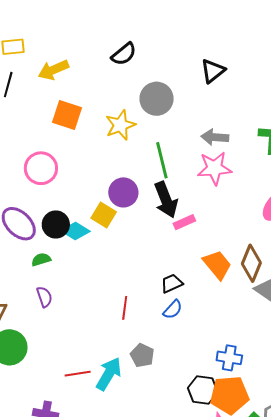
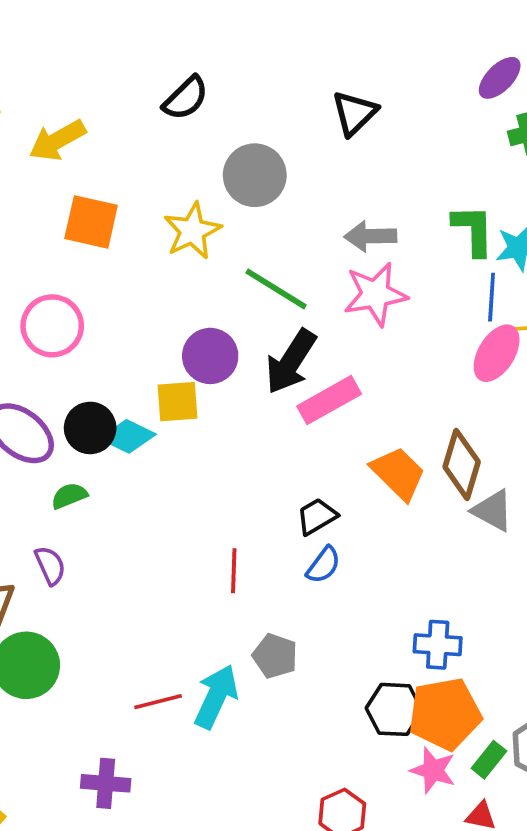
green line: (162, 160) -> (276, 289), turned -39
black arrow: (166, 200) -> (291, 362), turned 60
yellow square: (104, 215) -> (178, 402), turned -30
pink rectangle: (184, 222) -> (329, 400), size x1.5
purple semicircle: (44, 297) -> (50, 566), moved

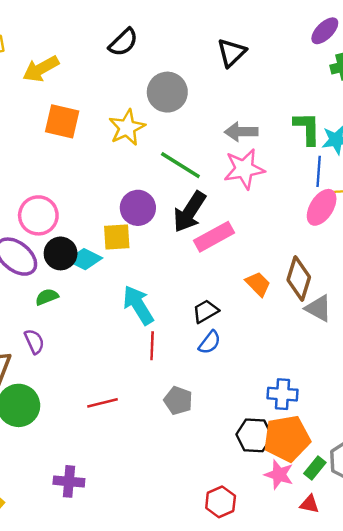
pink circle: (52, 326) -> (38, 215), moved
orange trapezoid: (398, 473) -> (258, 284), size x0.7
cyan arrow: (216, 697) -> (138, 305), moved, turned -57
red line: (158, 702) -> (103, 403), moved

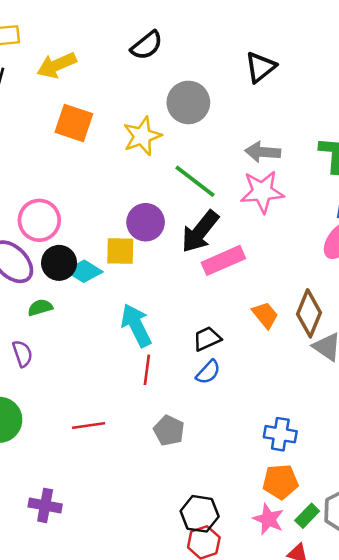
black hexagon: (254, 435) -> (200, 514), moved
orange pentagon: (287, 438) -> (280, 482), size x0.7

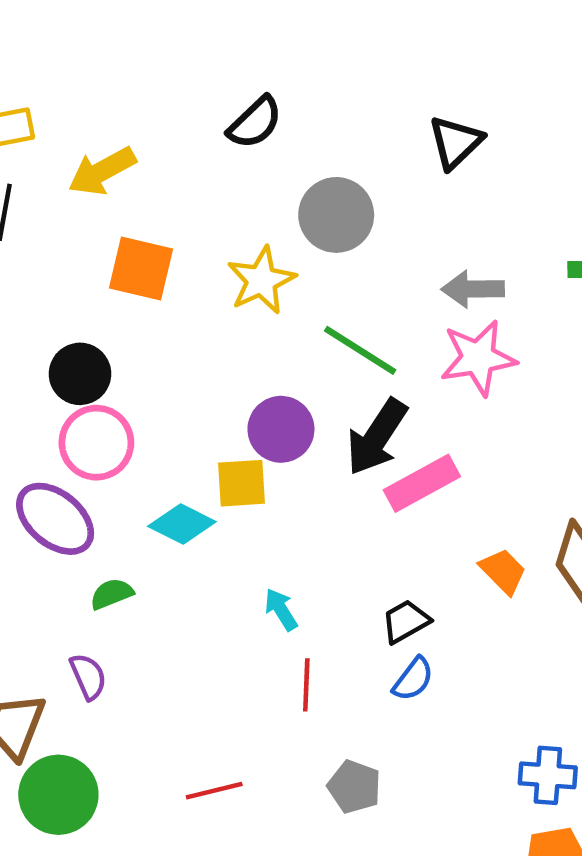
black circle: (59, 263) -> (80, 374), moved
cyan arrow: (136, 325) -> (281, 610), size x0.6

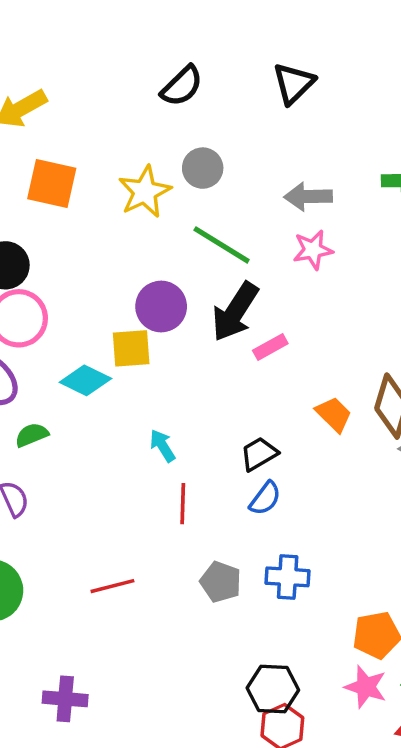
black semicircle: (255, 122) -> (182, 86), moved
gray circle: (336, 215) -> (203, 168), moved, size x0.7
pink star: (478, 358) -> (313, 250), size x0.7
pink rectangle: (422, 483) -> (270, 347), size x0.6
blue cross: (548, 775) -> (288, 577), moved

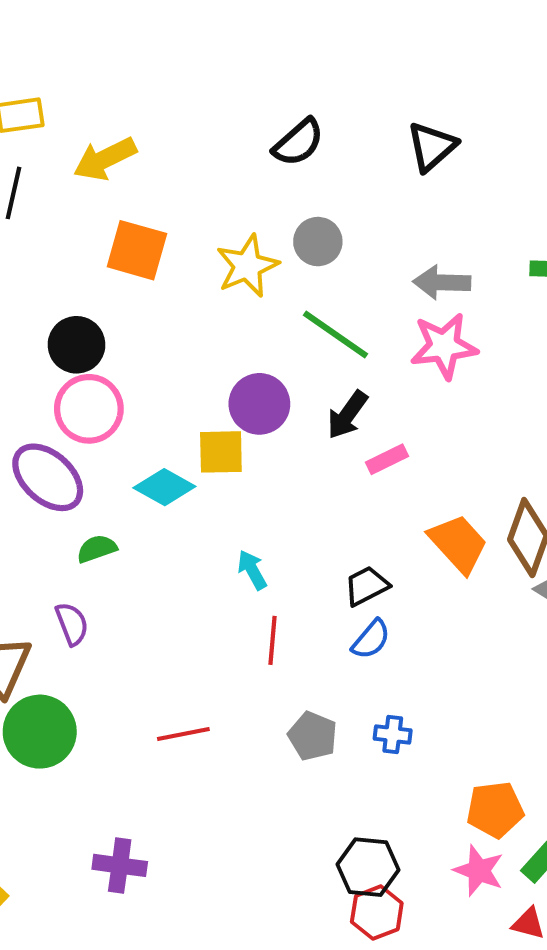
pink star: (313, 250) -> (444, 346), size x1.4
black arrow: (235, 312) -> (347, 415), size x0.7
orange trapezoid: (334, 414) -> (458, 544), size x1.4
blue cross: (288, 577) -> (393, 734), size x0.7

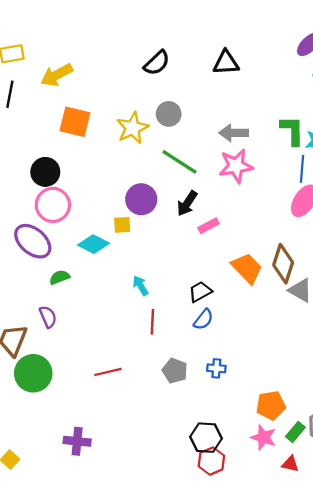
black triangle: (432, 147) -> (226, 63), turned 40
yellow square: (221, 452) -> (122, 225), size x0.7

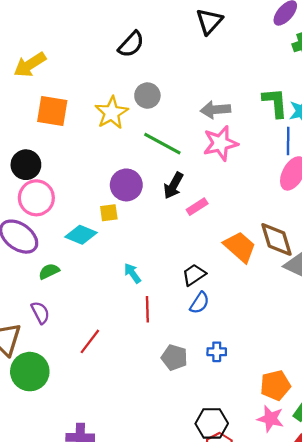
black triangle: (226, 63) -> (209, 21), moved, turned -40
brown diamond: (283, 264) -> (277, 239), turned -30
red line: (108, 372) -> (90, 341), moved, turned -35

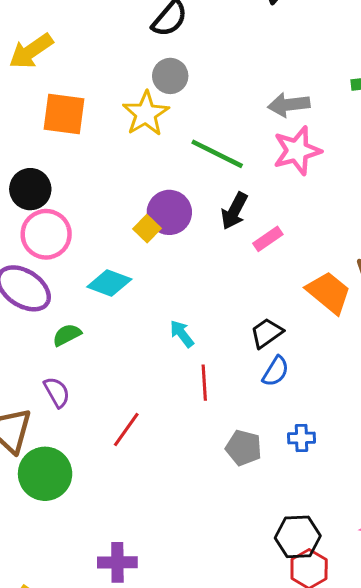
gray circle: (147, 96) -> (170, 76), moved
yellow square: (109, 213) -> (147, 229), moved, turned -36

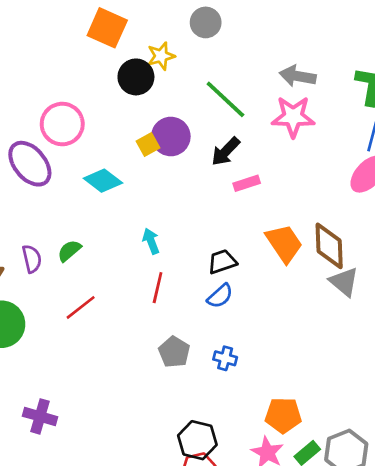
yellow star: (146, 114) -> (161, 56), moved, size x0.7
black circle: (30, 189) -> (136, 77), moved
green semicircle: (67, 335) -> (69, 251), moved, turned -30

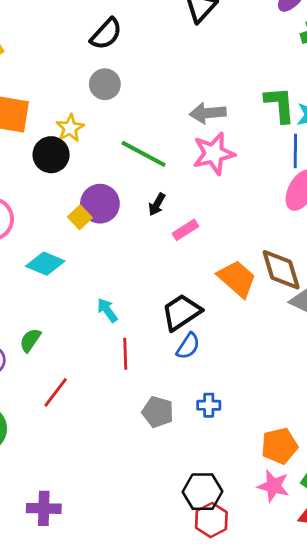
black arrow: (226, 151) -> (157, 204), size x0.7
black trapezoid: (222, 262) -> (181, 312), size x1.4

